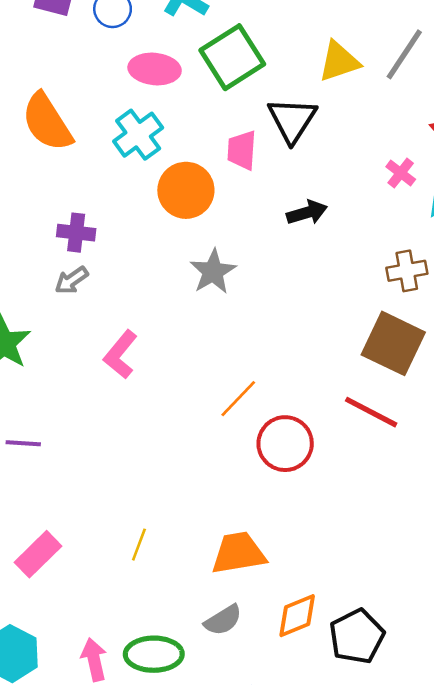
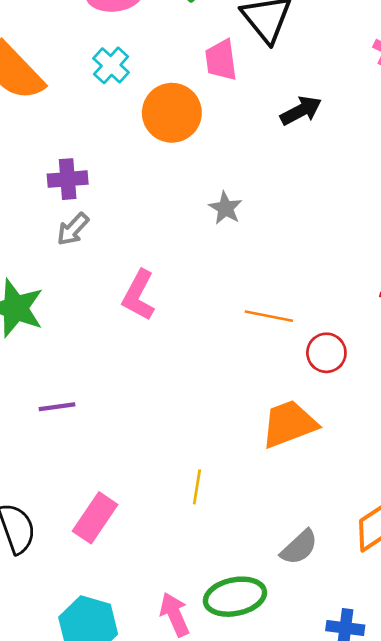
cyan cross: (138, 135) -> (111, 65), size x0.7
gray star: (213, 272) -> (225, 208), moved, size x0.7
orange line: (238, 399) -> (269, 316), turned 69
red circle: (285, 444) -> (326, 353), size x0.7
orange trapezoid: (238, 553) -> (289, 424), moved

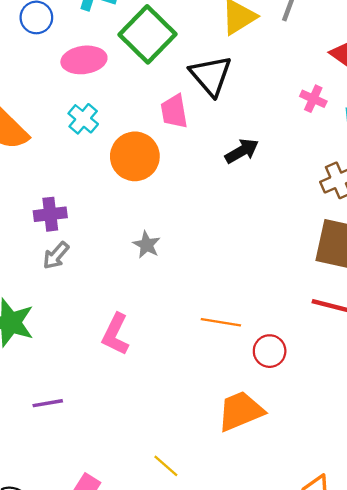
gray star: (225, 208) -> (147, 245), moved
pink L-shape: (139, 295) -> (116, 334), moved
yellow line: (197, 487) -> (166, 466), turned -56

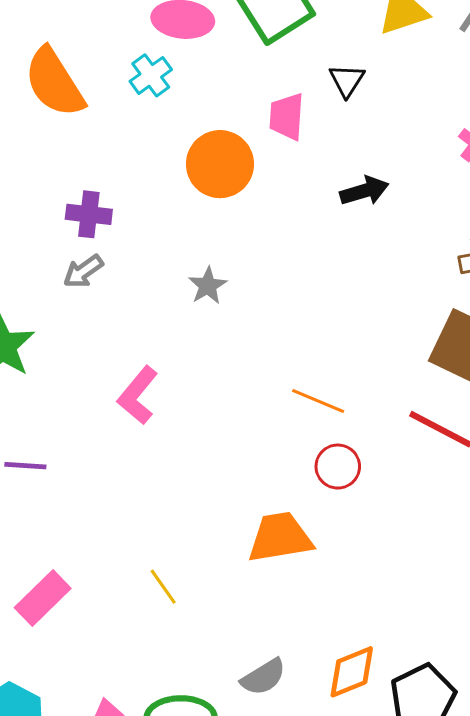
black triangle: (211, 76) -> (347, 80), size x0.6
cyan cross: (83, 119) -> (151, 75), moved
orange line: (221, 322) -> (318, 401), moved

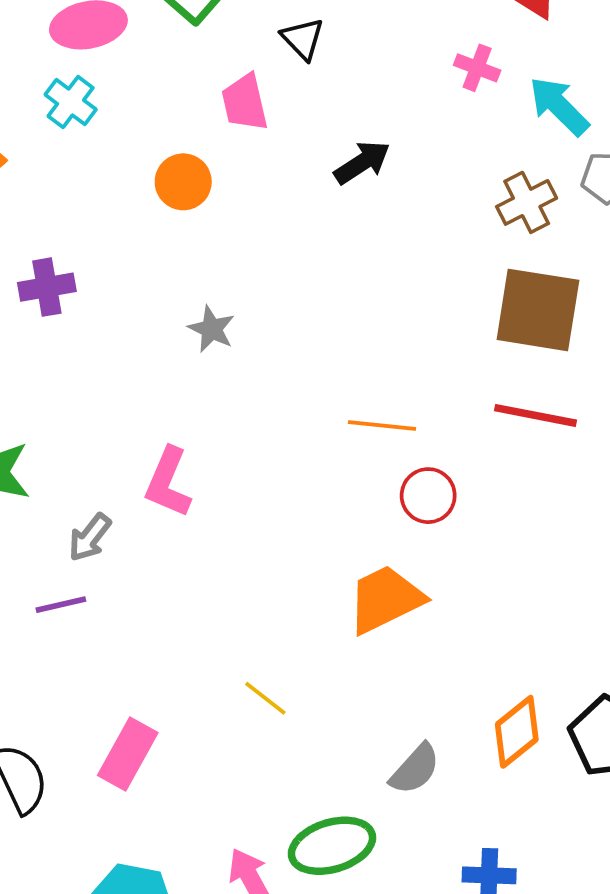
orange circle: (220, 164) -> (183, 182), size x0.7
gray arrow: (83, 271) -> (90, 537), moved

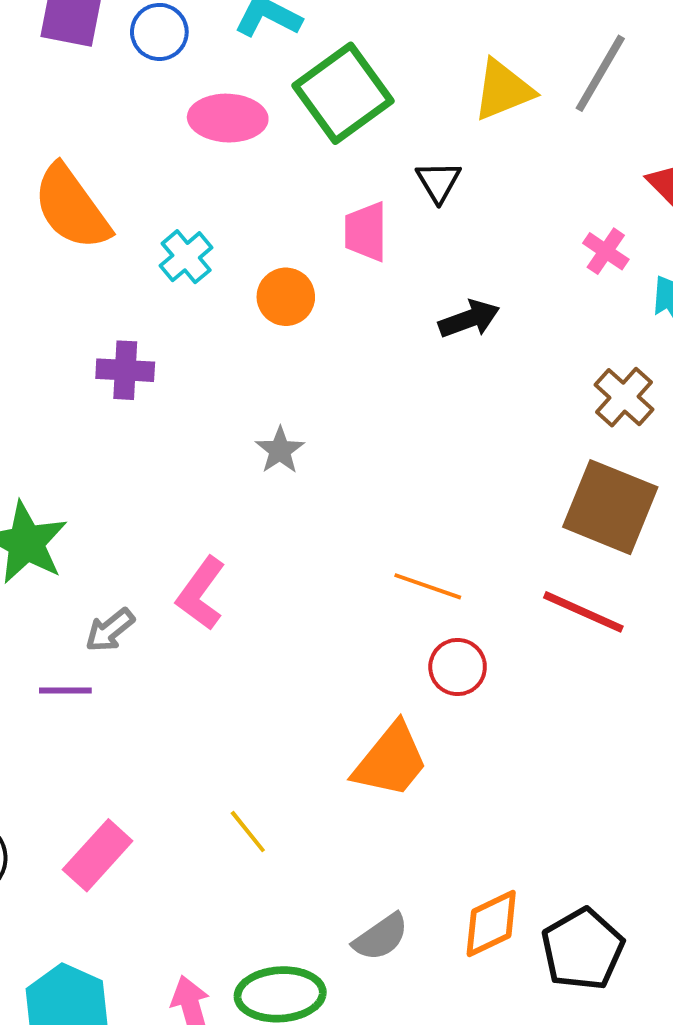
cyan cross: (71, 102) -> (186, 257), moved
brown cross: (527, 202) -> (624, 397), turned -34
orange trapezoid: (385, 599) -> (391, 760), turned 142

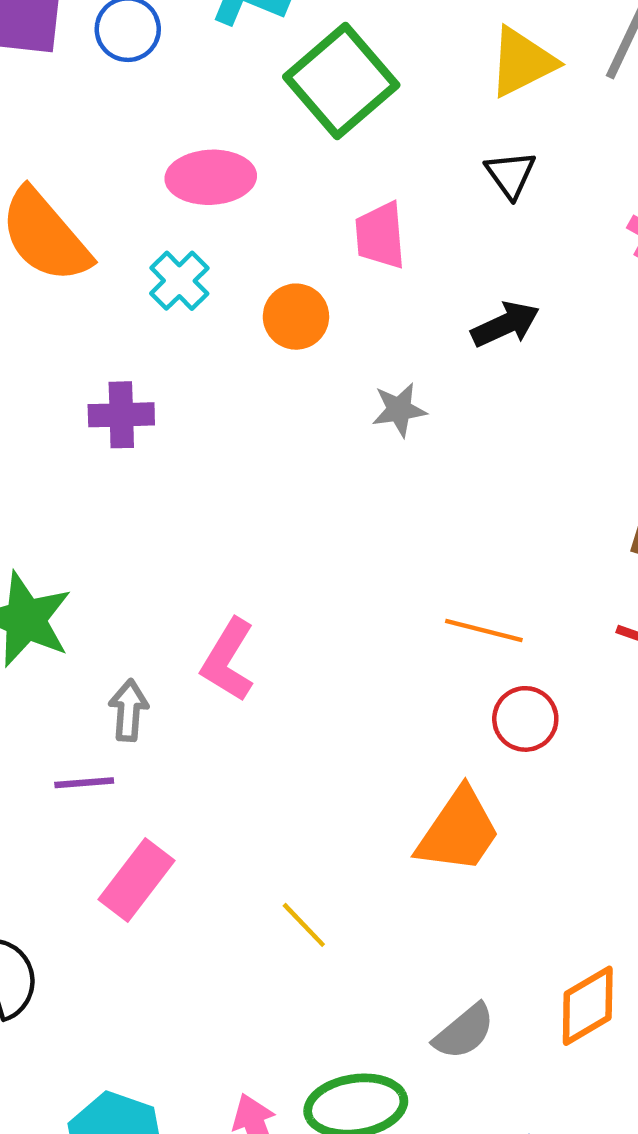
pink ellipse: (228, 118) -> (211, 177), moved
black triangle: (438, 182) -> (511, 174), moved
gray star: (280, 450) -> (399, 410), moved, turned 30
gray arrow: (110, 630) -> (129, 710), turned 138
pink rectangle: (98, 855) -> (137, 880), moved

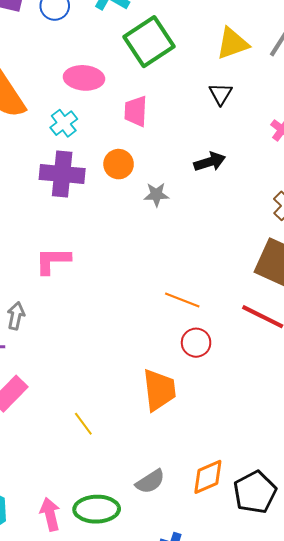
pink trapezoid: (380, 235) -> (136, 111), moved
orange circle: (296, 317) -> (119, 164), moved
purple cross: (121, 415) -> (62, 174), moved, size x1.5
pink L-shape: (228, 660) -> (53, 261), moved, turned 51
orange trapezoid: (459, 831) -> (159, 390), turned -48

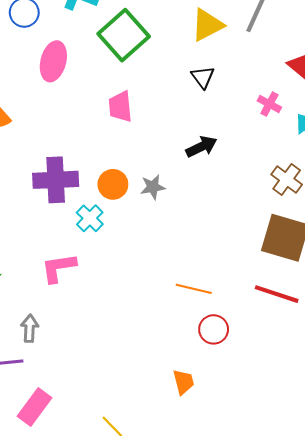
pink ellipse: (84, 78) -> (53, 61), moved, turned -72
cyan cross: (64, 123) -> (90, 218), moved
orange circle: (119, 164) -> (113, 184), moved
orange trapezoid: (159, 390) -> (183, 382), size x0.6

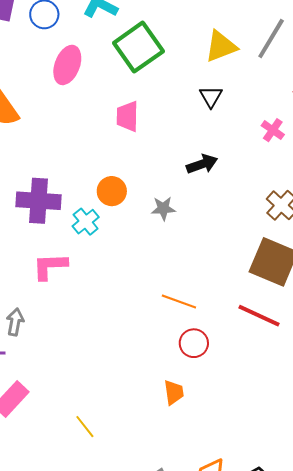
purple cross: (56, 180) -> (38, 201), moved
gray star: (153, 187) -> (163, 208), moved
orange trapezoid: (183, 382) -> (174, 392), moved

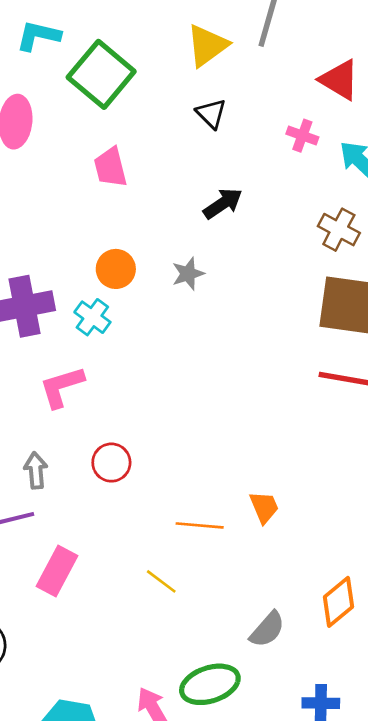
orange line: (179, 301) -> (200, 525), moved
red circle: (194, 343) -> (111, 463), moved

